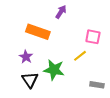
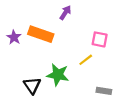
purple star: (26, 57) -> (14, 37), moved

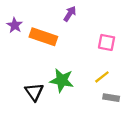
purple star: (14, 37) -> (15, 25), moved
yellow line: (86, 60) -> (102, 77), moved

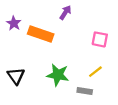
black triangle: (34, 92) -> (16, 76), moved
gray rectangle: (111, 98) -> (85, 91), moved

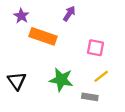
purple star: (14, 23) -> (21, 16), moved
pink square: (100, 39) -> (95, 48), moved

